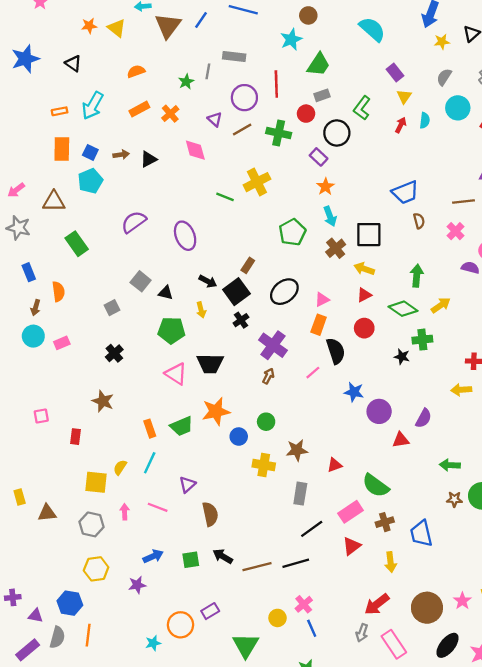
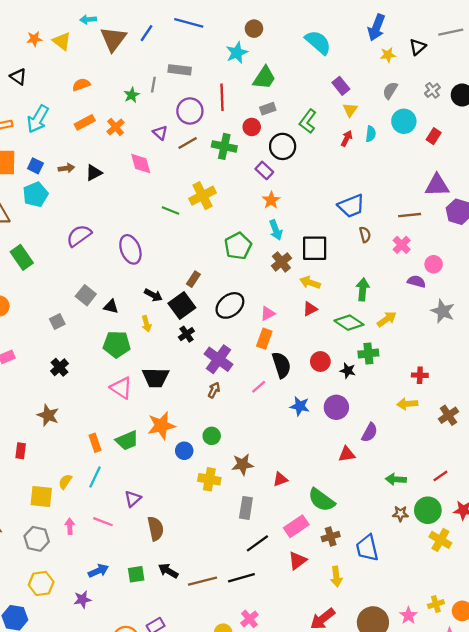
red circle: (364, 328) -> (320, 362), moved
purple circle: (379, 411) -> (336, 407), moved

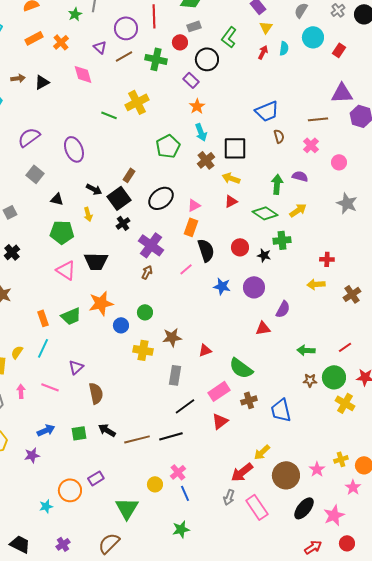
purple semicircle: (416, 281) -> (300, 176), moved
gray square: (86, 295) -> (35, 174), moved
yellow arrow: (336, 577) -> (262, 452), moved, turned 54

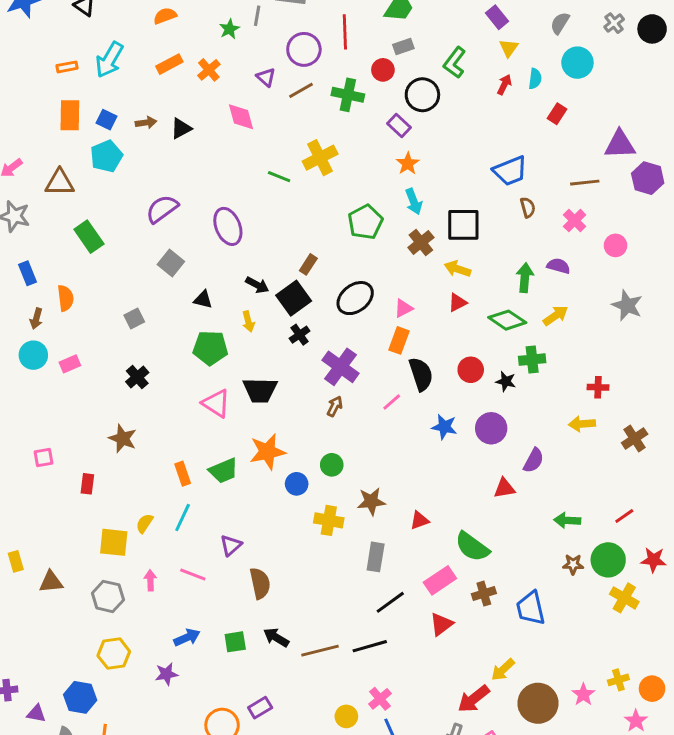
red rectangle: (339, 50) -> (557, 114), moved

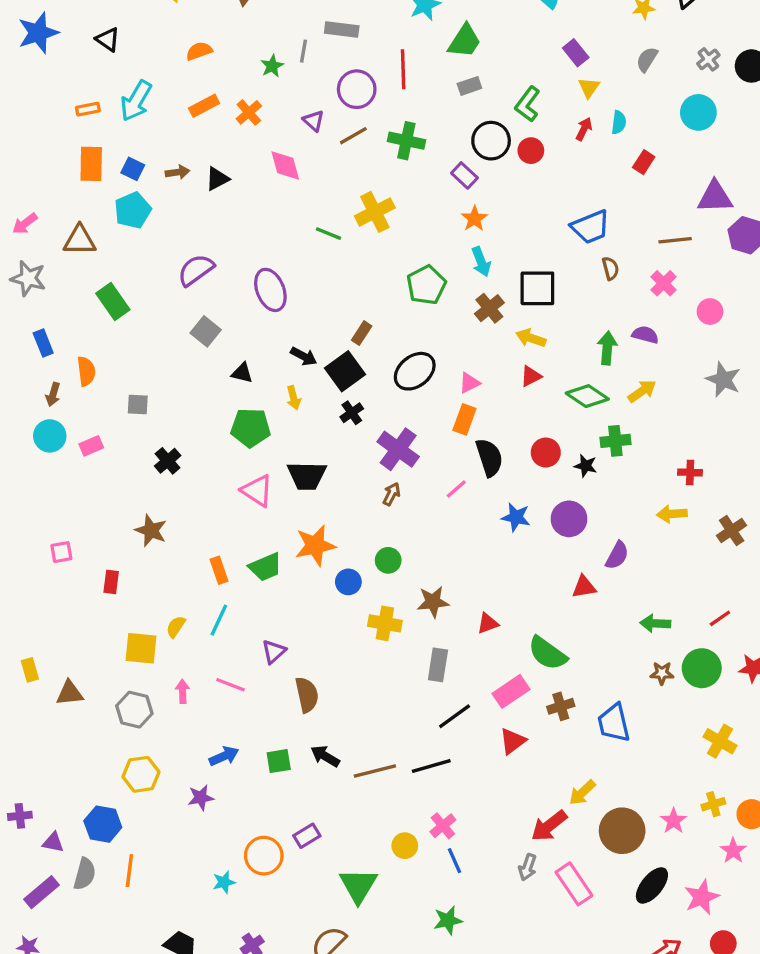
cyan circle: (577, 63) -> (698, 112), moved
red circle: (383, 70) -> (531, 151), moved
gray square: (134, 319) -> (138, 404), moved, turned 30
yellow cross: (624, 598) -> (720, 741), moved

